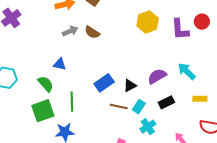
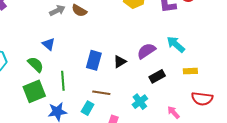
blue triangle: (60, 64) -> (49, 44), turned 32
blue rectangle: (104, 83) -> (94, 60), turned -36
brown line: (119, 106) -> (101, 93), moved
cyan rectangle: (139, 107) -> (88, 108), moved

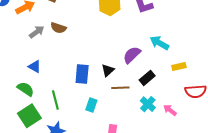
brown line: (101, 93) -> (120, 88), moved
cyan cross: (140, 102) -> (148, 104), moved
cyan rectangle: (88, 108) -> (91, 105), moved

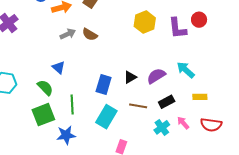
black triangle: (108, 70) -> (130, 77), moved
cyan rectangle: (91, 105) -> (106, 117), size x1.6
pink arrow: (170, 110) -> (183, 123), moved

